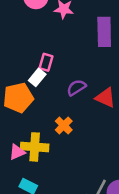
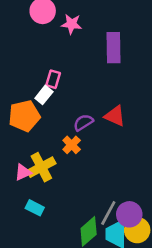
purple semicircle: (76, 88) -> (83, 122), moved
yellow cross: (35, 147) -> (41, 167), turned -32

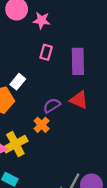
purple rectangle: (114, 48) -> (78, 61), moved
pink rectangle: (53, 79) -> (46, 52), moved

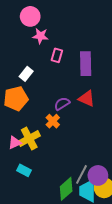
pink star: (42, 20) -> (40, 36), moved
white rectangle: (18, 82) -> (26, 74), moved

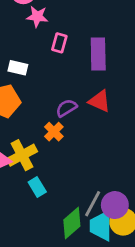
white rectangle: (26, 74) -> (18, 68), turned 64
cyan rectangle: (24, 170) -> (37, 187), moved, turned 32

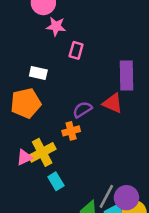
purple rectangle: (98, 54) -> (126, 76), moved
orange cross: (54, 132) -> (71, 131), turned 30

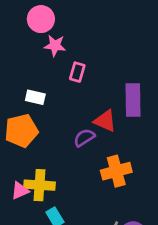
red triangle: (113, 103) -> (105, 121), moved
orange cross: (71, 131) -> (116, 171), moved, size x1.5
yellow cross: (42, 152) -> (40, 185), turned 32

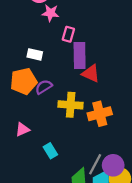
purple rectangle: (133, 100) -> (80, 56), moved
purple semicircle: (84, 138) -> (44, 87), moved
yellow cross: (40, 185) -> (71, 105), moved

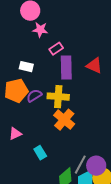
pink rectangle: (68, 34) -> (56, 49), turned 40
red triangle: (91, 73) -> (94, 66), moved
yellow cross: (71, 105) -> (58, 97), moved
orange cross: (100, 114) -> (64, 120), moved, turned -35

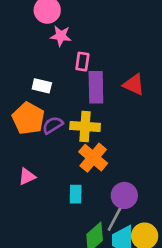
pink rectangle: (56, 49) -> (82, 62), turned -48
orange pentagon: (16, 91) -> (28, 118), turned -30
cyan rectangle: (40, 153) -> (76, 194), moved, turned 32
purple circle: (96, 166) -> (124, 195), moved

